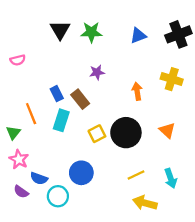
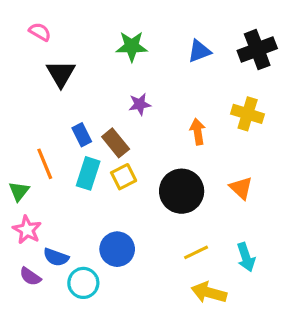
black triangle: (60, 30) -> (61, 74), moved
pink semicircle: (18, 60) -> (40, 32), moved, turned -136
yellow square: (97, 134) -> (124, 177), moved

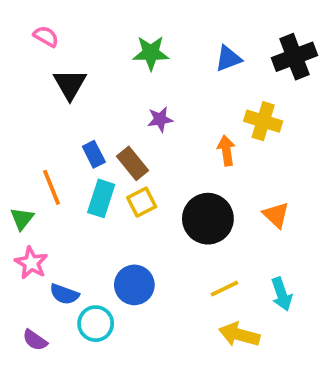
yellow cross: (248, 114) -> (263, 121), moved
purple semicircle: (30, 276) -> (35, 340), moved

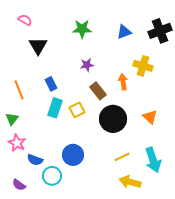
brown rectangle: (132, 163) -> (98, 91), moved
orange line: (51, 187) -> (19, 90), moved
cyan arrow: (282, 294) -> (153, 160), size x1.4

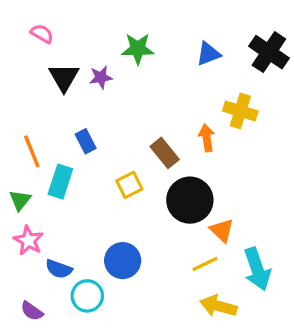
black cross: (160, 31) -> (269, 52), turned -35
purple star: (87, 65) -> (101, 77), moved
cyan rectangle: (55, 108) -> (60, 182), moved
orange triangle: (150, 117) -> (222, 230), moved

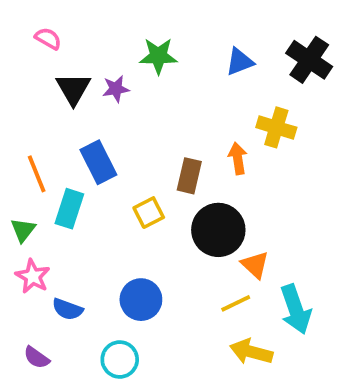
blue rectangle: (86, 141) -> (98, 162), size x1.5
brown rectangle: (165, 153) -> (189, 176), turned 52
cyan circle: (87, 296) -> (120, 359), moved

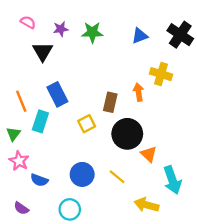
purple star: (116, 89) -> (61, 29), moved
yellow line: (236, 303) -> (117, 177), moved, turned 66

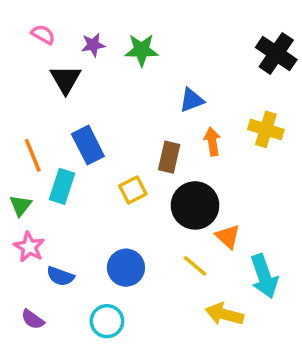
blue triangle: (140, 36) -> (192, 100), moved
yellow cross: (161, 74) -> (266, 129), moved
yellow line: (117, 177) -> (195, 266), moved

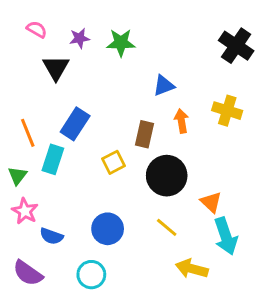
blue rectangle: (88, 145) -> (75, 124), turned 60
orange triangle: (228, 237) -> (211, 202), moved
purple semicircle: (33, 319) -> (28, 273), size x1.5

